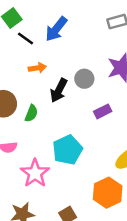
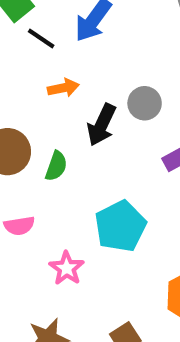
pink star: (35, 173) -> (67, 268), size x0.7

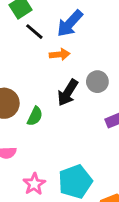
orange arrow: (63, 88) -> (60, 54), moved
cyan pentagon: (120, 226) -> (75, 182), moved

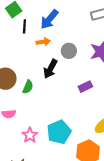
black line: (34, 32) -> (24, 26), turned 56
gray circle: (97, 82) -> (69, 51), moved

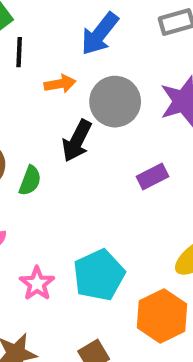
blue arrow: (49, 19) -> (100, 34), moved
gray circle: (69, 51) -> (115, 102), size x1.5

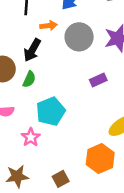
black arrow: (77, 141) -> (32, 50), moved
cyan pentagon: (99, 275) -> (51, 111), moved

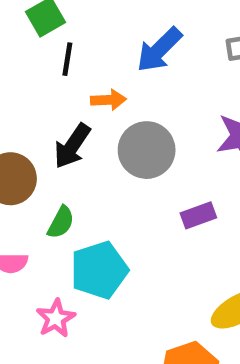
gray circle: (79, 37) -> (147, 150), moved
green semicircle: (29, 79) -> (61, 222), moved

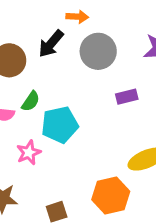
green semicircle: (61, 222) -> (31, 101), moved

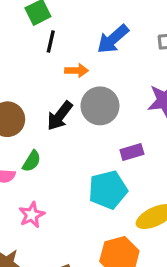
black arrow: (51, 44) -> (60, 116), moved
cyan pentagon: (60, 125) -> (108, 190), moved

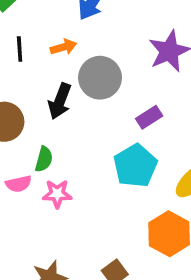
black line: (51, 41) -> (20, 49), moved
pink star: (32, 215) -> (57, 194), moved, turned -30

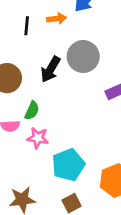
orange arrow: (63, 47) -> (57, 19), moved
cyan pentagon: (135, 166) -> (68, 165), moved

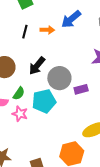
gray circle: (83, 56) -> (59, 78), moved
cyan pentagon: (68, 165) -> (44, 101), moved

